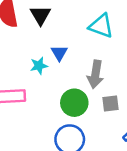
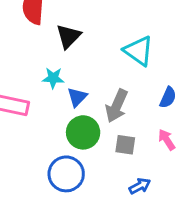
black triangle: (40, 15) -> (69, 36), moved
blue triangle: (59, 53) -> (77, 97), moved

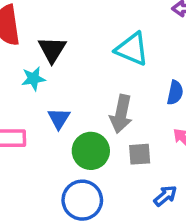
cyan star: (53, 78) -> (33, 79), moved
blue triangle: (77, 97) -> (59, 118), moved

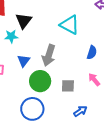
gray arrow: (121, 114) -> (49, 55), moved

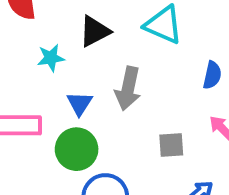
black triangle: (24, 21) -> (95, 31), moved, turned 30
green circle: (40, 81) -> (77, 149), moved

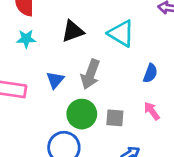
cyan star: (51, 58) -> (26, 39), moved
green circle: (77, 149) -> (82, 114), moved

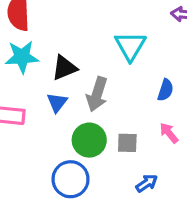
black triangle: (73, 31) -> (64, 68), moved
cyan triangle: (121, 33) -> (130, 46), turned 32
cyan star: (26, 39) -> (22, 57), size x1.5

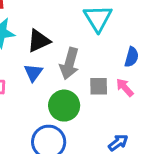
pink arrow: (169, 133) -> (125, 87), moved
gray square: (127, 143) -> (99, 86), moved

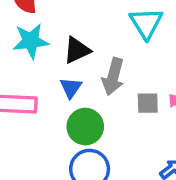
green circle: (64, 106) -> (85, 127), moved

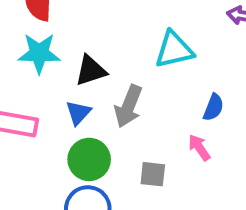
cyan triangle: (146, 23) -> (174, 50), turned 42
gray square: (148, 103) -> (153, 174), moved

